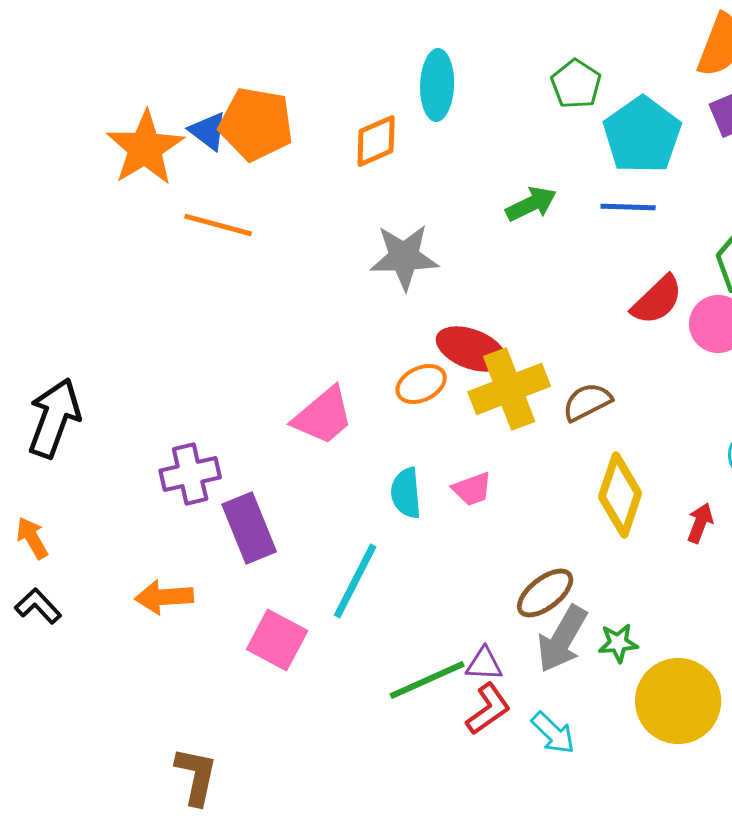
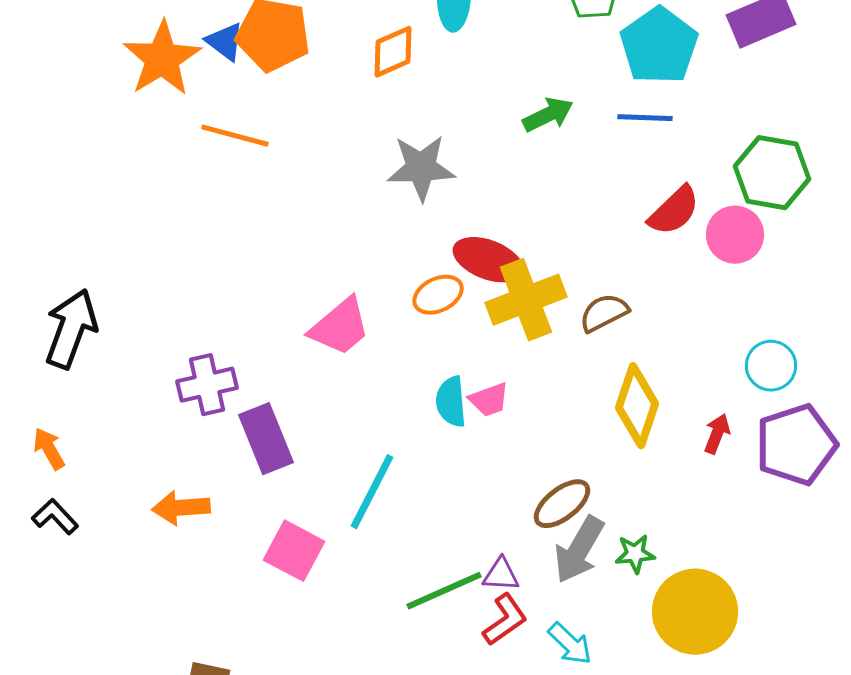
cyan semicircle: (406, 493) -> (451, 402), moved

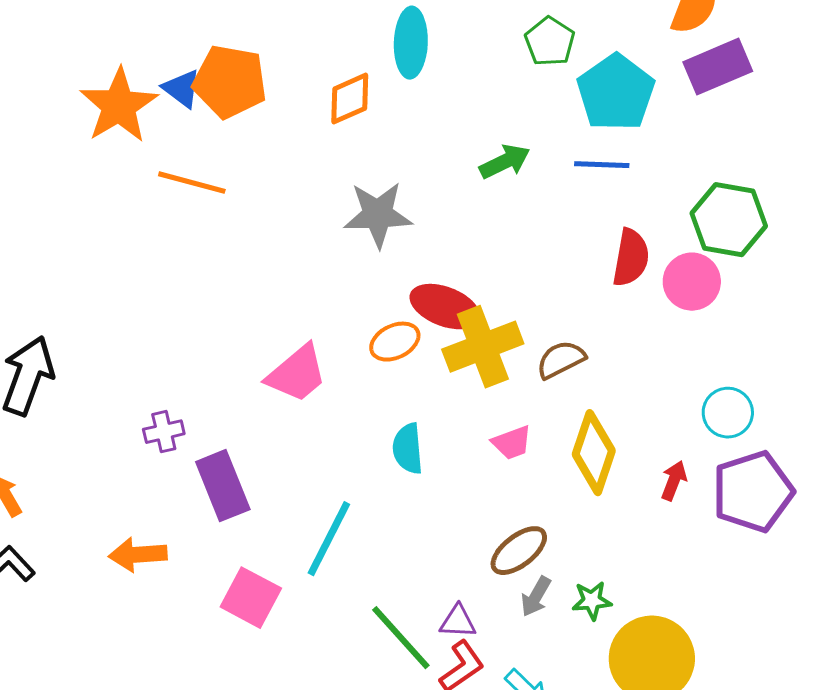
red semicircle: (674, 211) -> (631, 258), turned -36
purple cross: (207, 385) -> (164, 432), size x0.7
pink trapezoid: (489, 400) -> (512, 443), moved
gray arrow: (579, 550) -> (536, 597), size x0.6
green line: (444, 591) -> (401, 638), turned 72

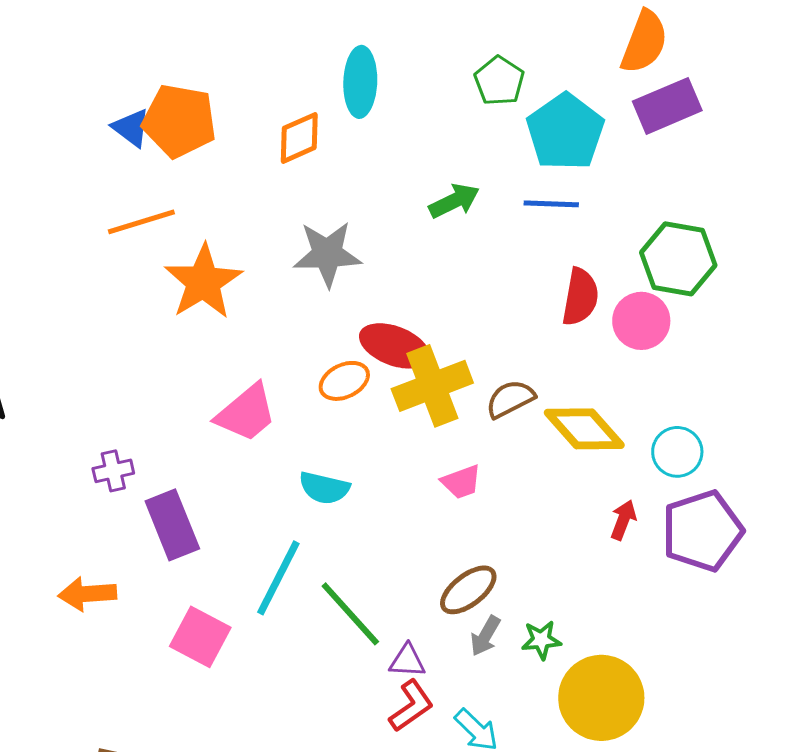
orange star: (119, 106) -> (203, 282), moved
orange line: (192, 183) -> (141, 222), turned -32
cyan semicircle: (408, 449) -> (324, 488), moved, turned -72
yellow diamond: (594, 453) -> (584, 429), moved, turned -60
green line: (401, 638) -> (350, 614), moved

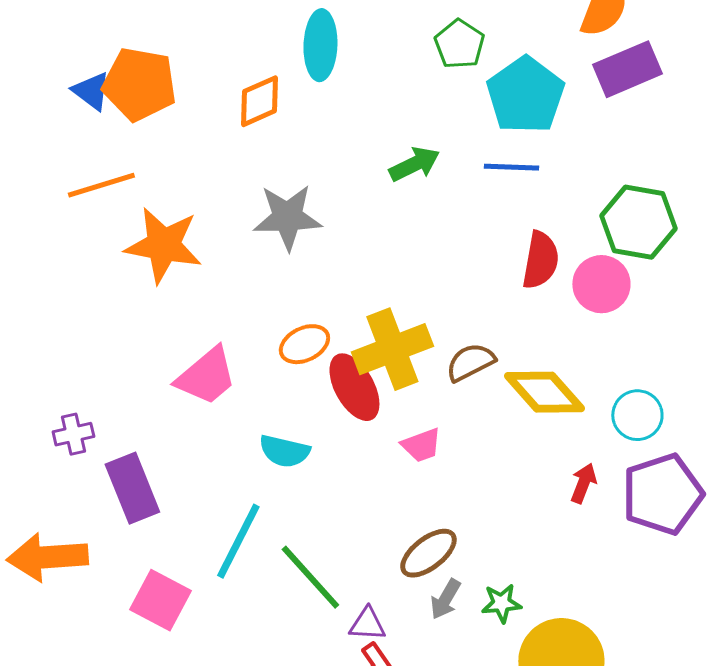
orange star: (203, 282) -> (163, 245), turned -30
red ellipse: (394, 346) -> (354, 387), moved, turned 40
orange arrow: (87, 594) -> (47, 557), size x1.4

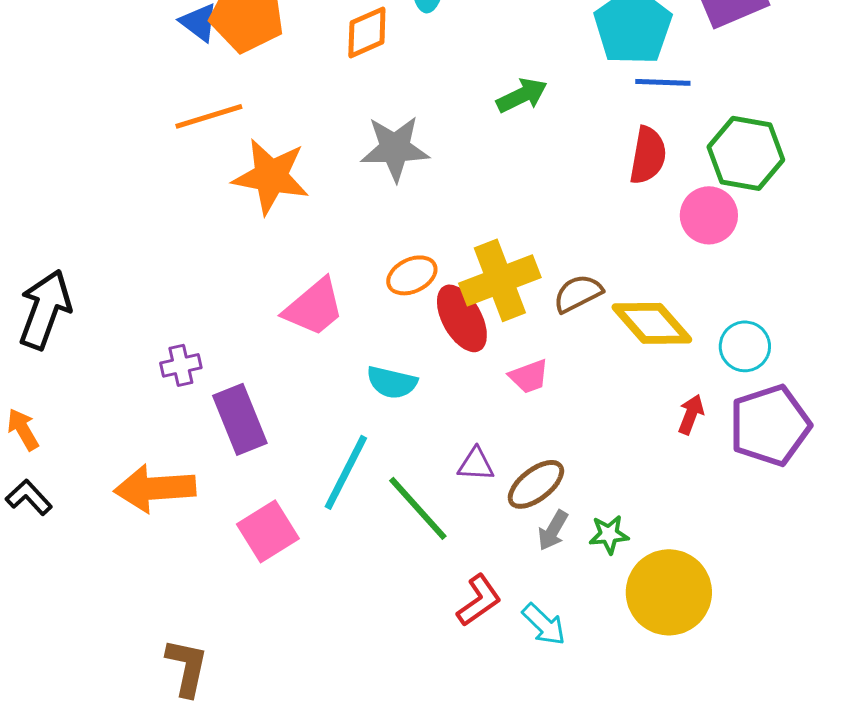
blue line: (511, 167) -> (663, 82), moved
red semicircle: (540, 260) -> (648, 155), moved
pink square: (160, 600) -> (268, 531), turned 30
purple triangle: (367, 624) -> (476, 464), moved

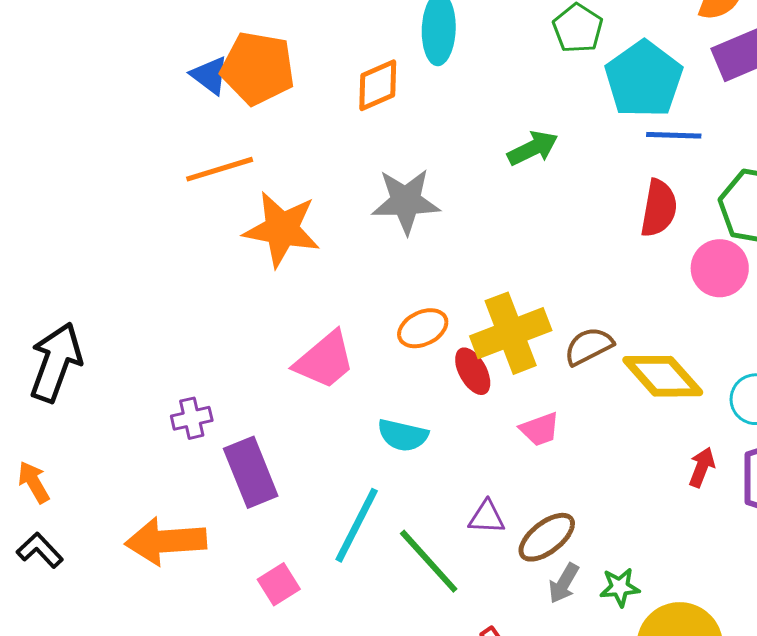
red ellipse: (462, 318) -> (473, 371), size x0.7
pink square: (268, 531) -> (279, 584), size x0.7

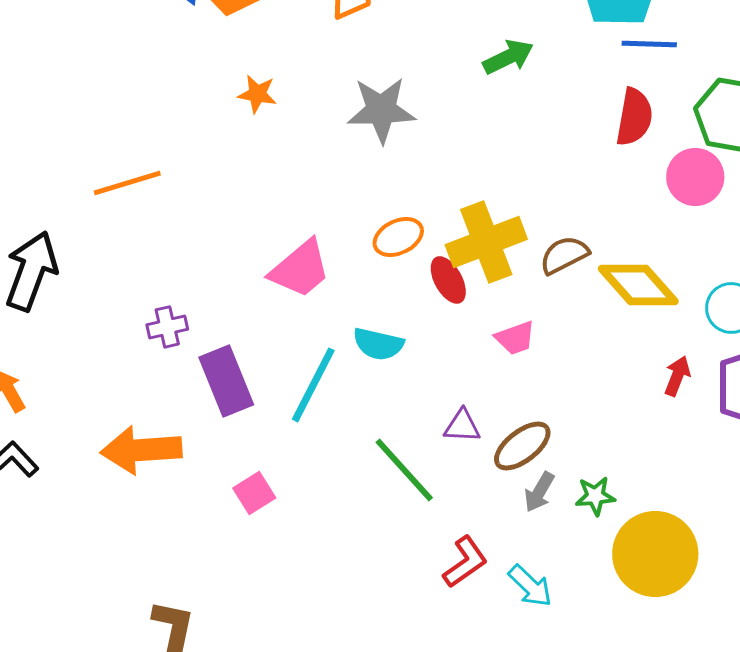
orange line: (220, 169) -> (127, 183), moved
orange star: (282, 229) -> (257, 94), moved, size x0.5
cyan line: (357, 525) -> (313, 385), moved

